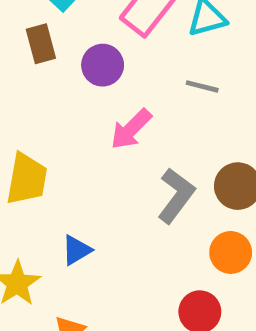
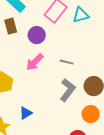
gray line: (202, 86) -> (67, 62), moved
pink arrow: (131, 129) -> (35, 62), moved

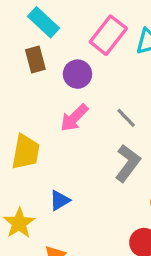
gray line: (67, 62) -> (126, 118), turned 32

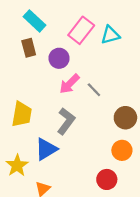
pink arrow: (74, 118) -> (69, 84), moved
gray L-shape: (128, 163) -> (66, 121), moved
blue triangle: (60, 200) -> (46, 149), size x1.5

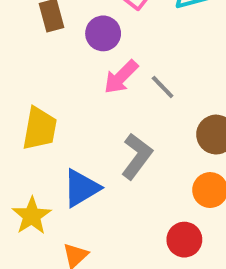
gray L-shape: (66, 121) -> (137, 156), moved

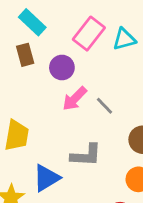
gray L-shape: (137, 156) -> (86, 155), turned 56

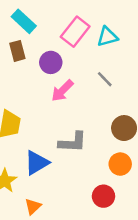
gray line: (104, 106) -> (105, 79), moved

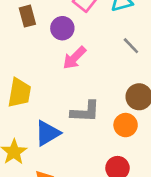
gray line: (105, 79) -> (131, 46), moved
orange circle: (120, 164) -> (126, 125), moved

